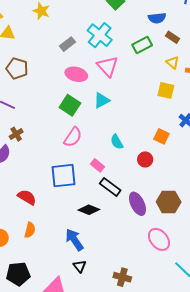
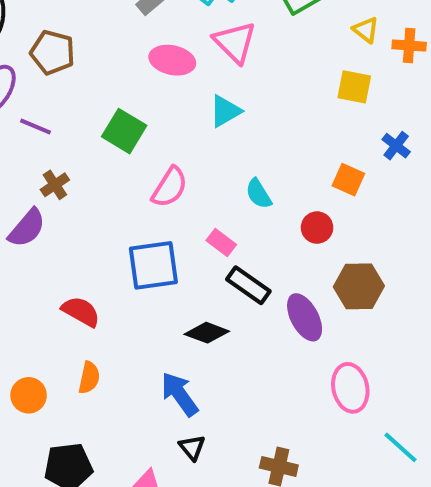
green square: (70, 105) -> (124, 131), moved
brown hexagon: (169, 202) -> (359, 286), moved
pink ellipse: (159, 239) -> (350, 388), turned 30

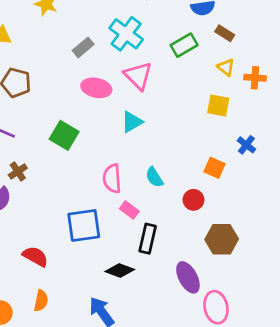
pink semicircle: (170, 187) -> (112, 178), moved, turned 144
black rectangle: (248, 285) -> (148, 239), turned 68
purple ellipse: (305, 317) -> (188, 277), moved

